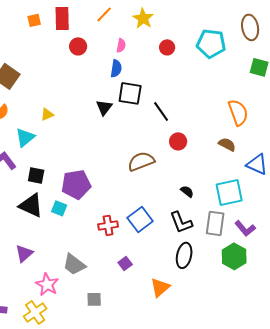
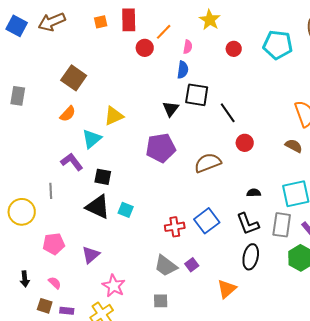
orange line: (104, 14) -> (164, 32), moved
yellow triangle: (47, 114) -> (114, 116), size x1.5
purple pentagon: (76, 184) -> (161, 148), moved
black semicircle: (187, 191) -> (254, 193), turned -40
gray trapezoid: (74, 264) -> (166, 266), moved

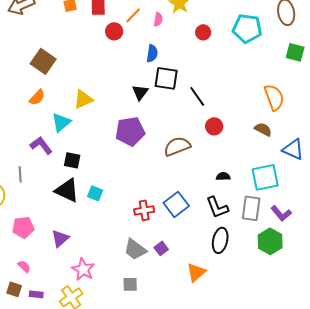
pink semicircle: (188, 47) -> (158, 19), moved

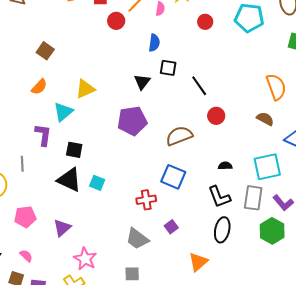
brown square: (43, 61) -> (45, 51), size x0.7
black square: (166, 78) -> (168, 68), size x0.7
purple L-shape: (41, 145) -> (43, 135), turned 45
blue square: (176, 204) -> (173, 177), moved, turned -30
purple square: (161, 248) -> (171, 227), moved

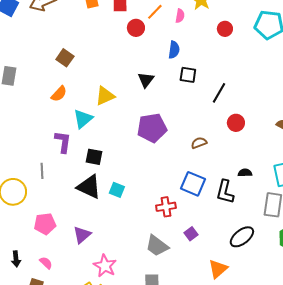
black triangle: (142, 82) -> (146, 80), moved
black line: (199, 86) -> (219, 93), turned 65
brown semicircle: (179, 136) -> (199, 143), size x0.6
black L-shape: (219, 197) -> (225, 192), moved, turned 35
black ellipse: (222, 230) -> (242, 237), turned 40

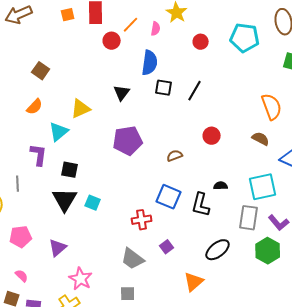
blue semicircle: (174, 50) -> (150, 63), size x1.4
black line: (219, 93) -> (195, 91), moved
black triangle: (89, 187) -> (65, 200), turned 36

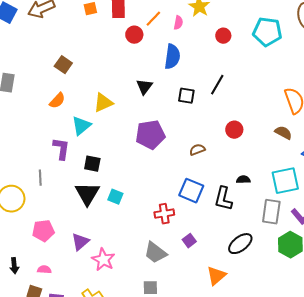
black square: (164, 88) -> (186, 96), moved
pink semicircle: (22, 276) -> (44, 270), turned -40
pink star: (81, 279) -> (103, 260), moved

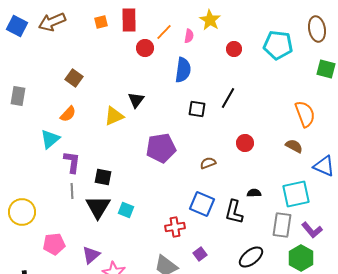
black triangle: (144, 87) -> (136, 100), moved
cyan triangle: (81, 126) -> (50, 139), moved
gray line: (40, 178) -> (72, 191), moved

